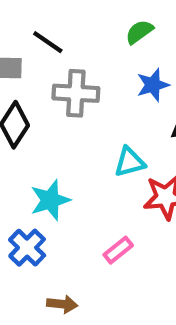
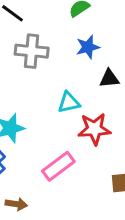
pink rectangle: (118, 250) -> (58, 166), size x1.5

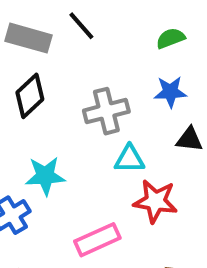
gray cross: (32, 51) -> (106, 111), moved, turned -32

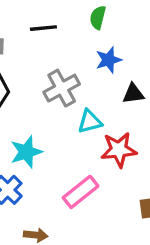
black line: (81, 26) -> (43, 28), moved, turned -40
green semicircle: (170, 38) -> (98, 17), turned -40

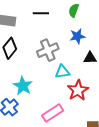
red star: (119, 150) -> (78, 90), turned -30
cyan star: (26, 152) -> (23, 86), turned -30

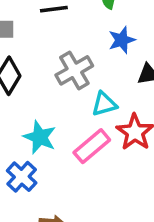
pink rectangle: (53, 113) -> (92, 146), moved

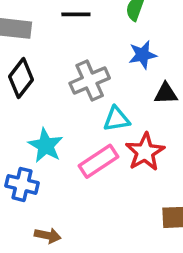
blue cross: (22, 177) -> (22, 184), turned -36

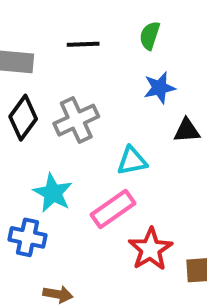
gray cross: (90, 81) -> (76, 120), moved
red star: (145, 152) -> (150, 249), moved

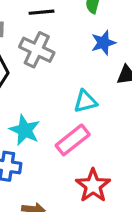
gray cross: (76, 120) -> (37, 50), moved, turned -36
red star: (150, 249) -> (93, 186), moved

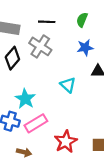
cyan triangle: (85, 101) -> (68, 85), turned 49
pink rectangle: (73, 140) -> (36, 123), moved

